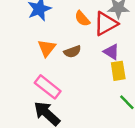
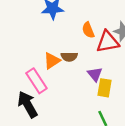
orange triangle: (47, 48) -> (52, 61), moved
purple triangle: (111, 52) -> (95, 74), moved

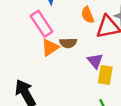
pink rectangle: (36, 81) -> (41, 24), moved

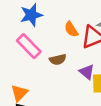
orange triangle: (50, 47) -> (19, 93), moved

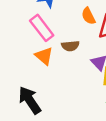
orange triangle: (19, 93) -> (44, 56), moved, turned -42

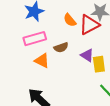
pink rectangle: (42, 28) -> (35, 39), turned -55

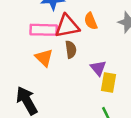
red triangle: (89, 25) -> (67, 26), moved
brown semicircle: (61, 47) -> (71, 50), turned -96

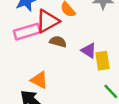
brown semicircle: (71, 50) -> (58, 42), turned -49
orange triangle: (44, 58) -> (39, 80), moved

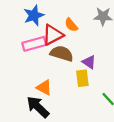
brown semicircle: (58, 42) -> (62, 53), size x1.5
yellow rectangle: (102, 61) -> (82, 78), moved

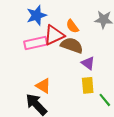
brown semicircle: (62, 53) -> (72, 45), moved
yellow rectangle: (82, 78) -> (88, 85), moved

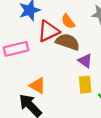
pink rectangle: (36, 43) -> (16, 49), moved

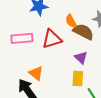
red triangle: (48, 31) -> (52, 39), moved
brown semicircle: (68, 42) -> (83, 32), moved

